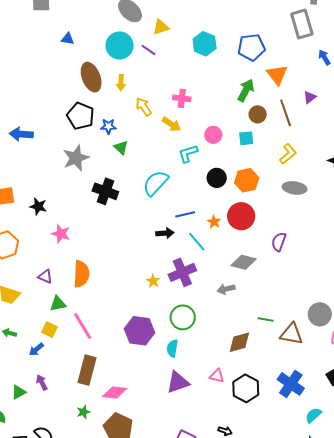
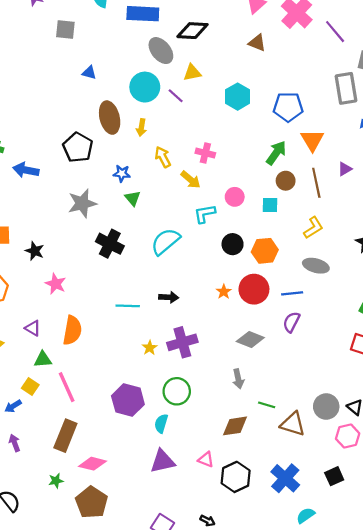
black pentagon: (81, 116) -> (78, 147), moved
blue line: (185, 214) -> (292, 293), moved
cyan line: (197, 242) -> (128, 306), moved, turned -55
gray arrow: (226, 289) -> (238, 379), moved, turned -96

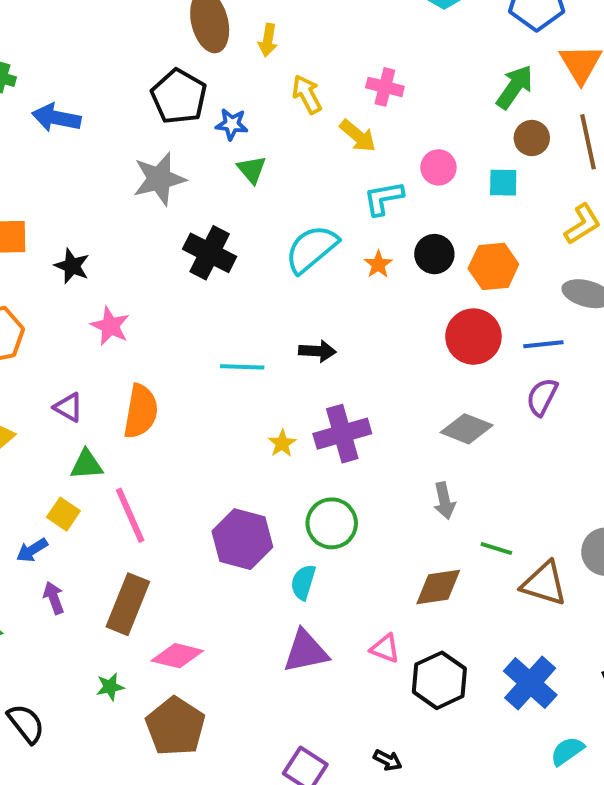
black pentagon: (78, 147) -> (179, 97), moved
orange star: (224, 292) -> (378, 264), moved
purple arrow: (15, 443) -> (54, 598), moved

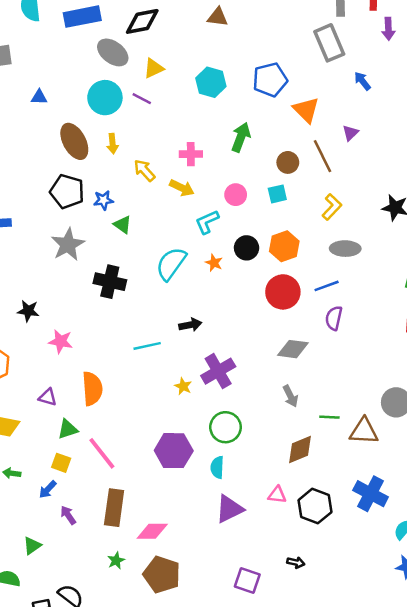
green arrow: (515, 87) -> (241, 137), moved

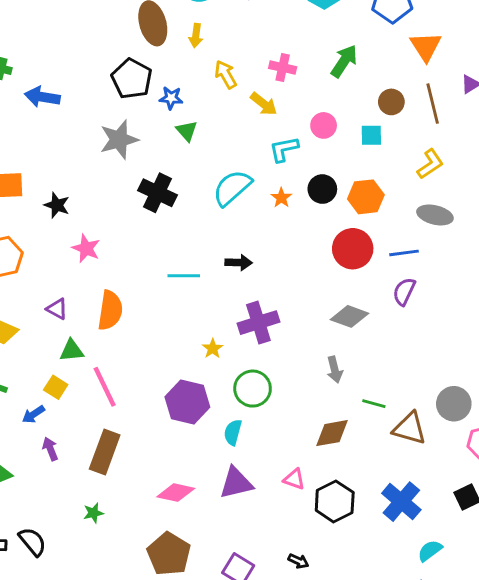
yellow star: (183, 386) -> (213, 349), moved
pink diamond: (152, 531) -> (176, 493), moved
brown pentagon: (162, 575) -> (169, 554), moved

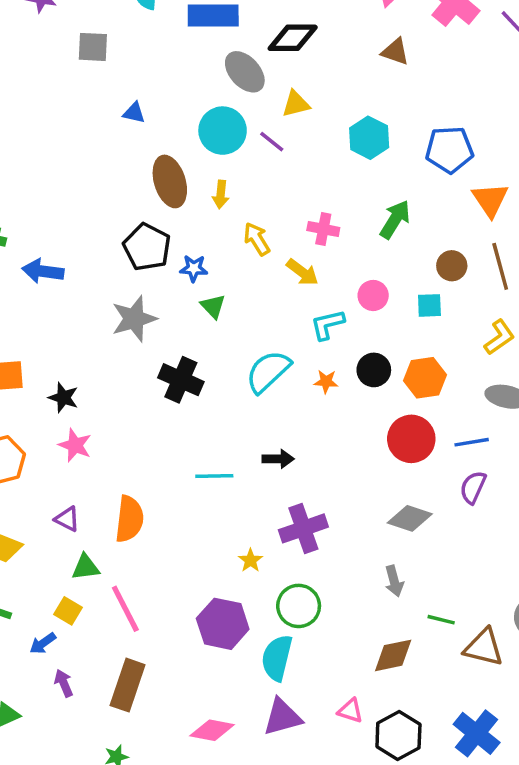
orange star: (281, 198) -> (326, 382), turned -30
pink star: (86, 248) -> (75, 445), moved
cyan semicircle: (233, 432) -> (277, 658), size x1.5

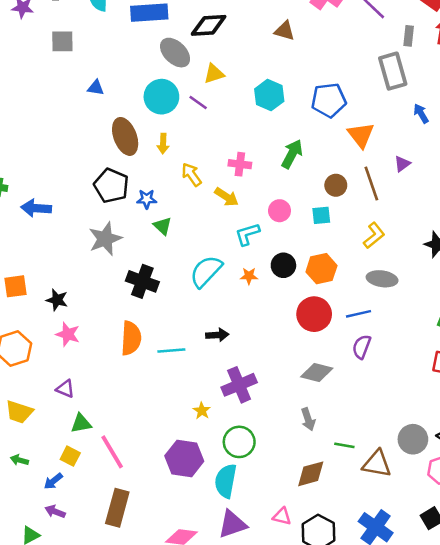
orange semicircle: (129, 519) -> (131, 338), moved
purple arrow: (64, 683) -> (55, 512), moved, turned -42

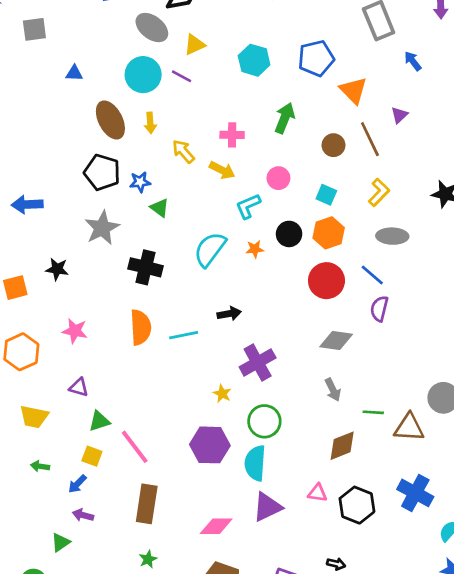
cyan square: (321, 215) -> (326, 195), moved, turned 36
black star: (57, 300) -> (57, 269), moved
blue line: (358, 314) -> (372, 275), turned 60

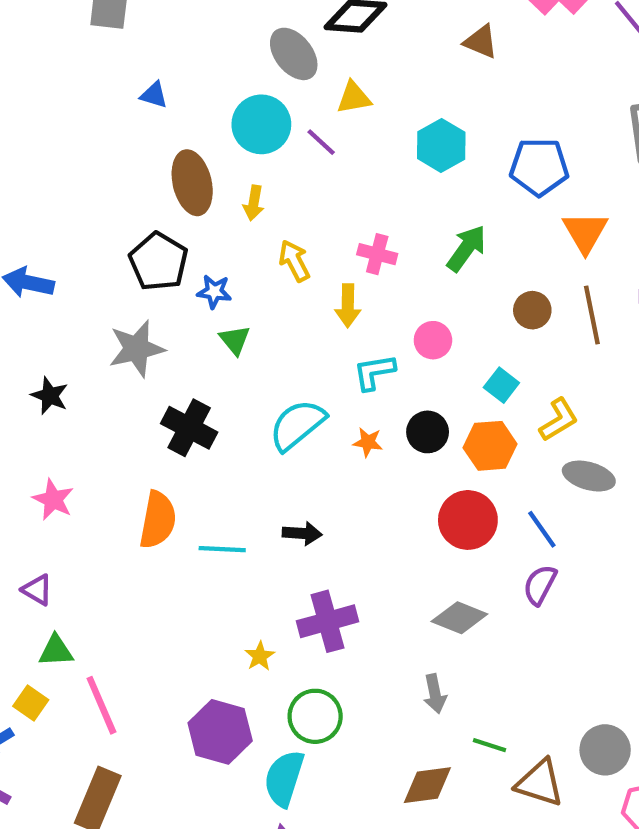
yellow arrow: (222, 170) -> (348, 306), turned 50
yellow L-shape: (379, 192) -> (559, 420), moved

